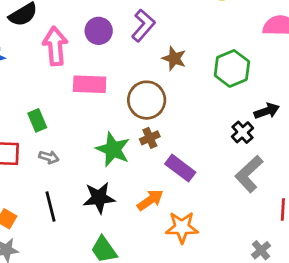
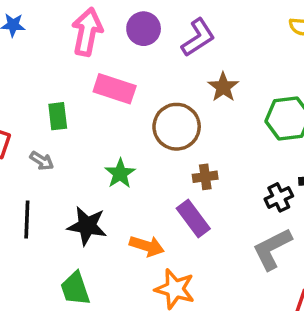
green rectangle: (37, 120) -> (58, 116), moved
brown cross: (150, 138) -> (205, 177), moved
green star: (113, 149) -> (120, 173), size x0.7
orange arrow: (150, 200) -> (147, 246), turned 36

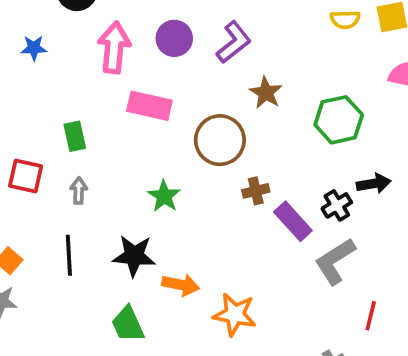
green rectangle: (58, 116) -> (75, 136), moved
gray arrow: (42, 161) -> (79, 191), turned -115
purple rectangle: (193, 219) -> (293, 221), moved
orange arrow: (147, 246) -> (181, 285), moved

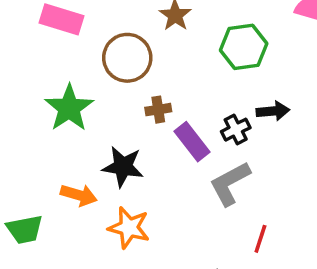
green star: (164, 196) -> (69, 108), size x1.5
black star: (134, 256) -> (123, 167), moved
green trapezoid: (128, 324) -> (25, 229), turned -81

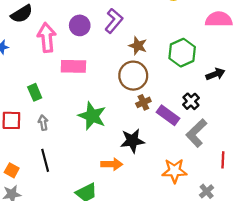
brown circle: (127, 58) -> (133, 76), moved
black arrow: (273, 111) -> (215, 74), moved
orange star: (129, 228) -> (174, 171), moved

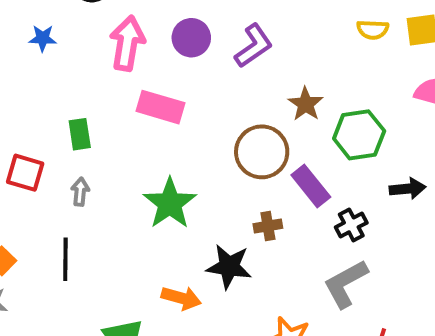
brown star: (138, 46) -> (306, 104), moved
brown cross: (143, 102) -> (268, 226), moved
purple rectangle: (168, 115) -> (311, 186), moved

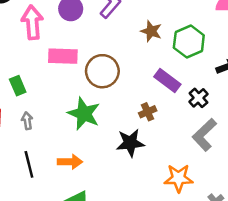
brown circle: (262, 152) -> (102, 71), moved
orange arrow: (181, 298) -> (70, 162), moved

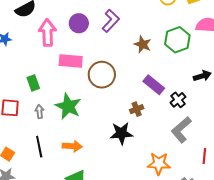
green hexagon: (189, 41) -> (177, 40), moved
green star: (84, 114) -> (68, 106), moved

